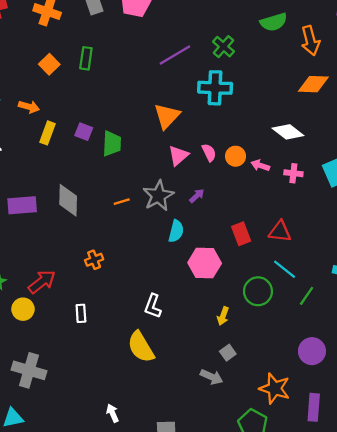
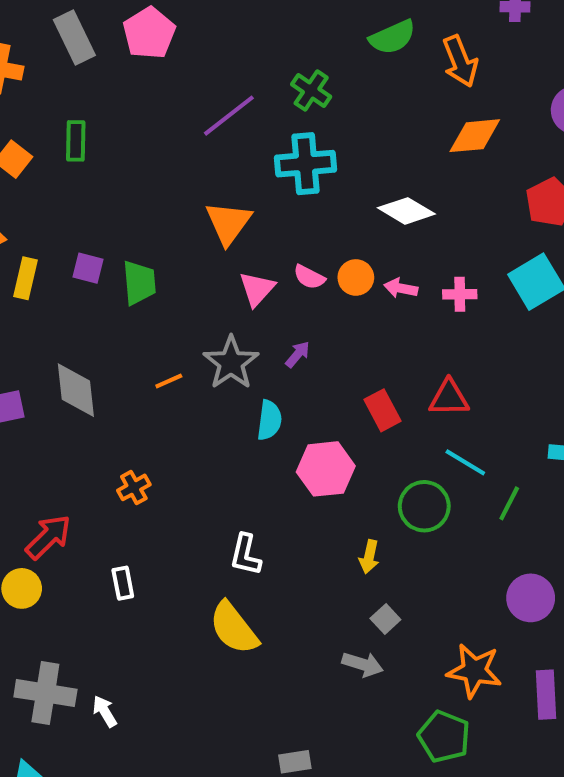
white diamond: (288, 132) -> (406, 211), moved
pink semicircle: (209, 153) -> (309, 277), turned 150
white arrow: (113, 413) -> (105, 711), moved

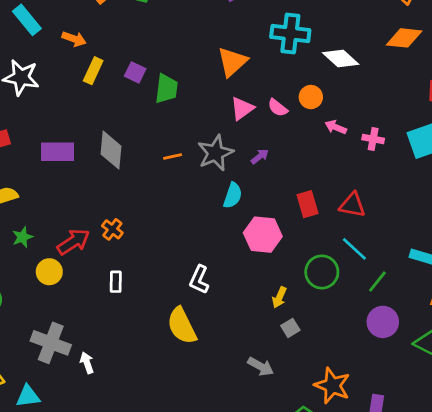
white diamond: (406, 211) -> (341, 58), moved
orange circle: (356, 277) -> (311, 97), moved
orange cross: (134, 487) -> (112, 229), moved, turned -35
purple circle: (531, 598) -> (383, 322), moved
gray square: (385, 619) -> (290, 328), moved

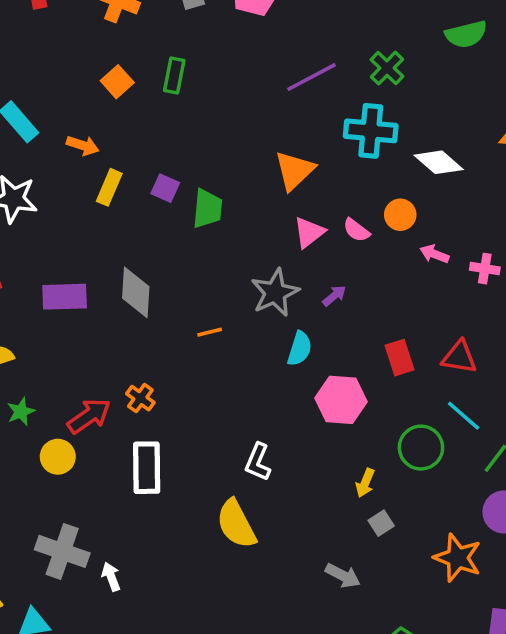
orange line: (173, 157) -> (210, 332), moved
white rectangle: (116, 282) -> (147, 468), size x1.8
orange star: (332, 386) -> (458, 558), moved

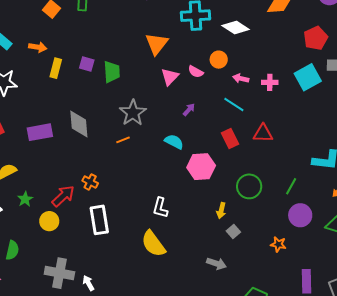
gray star: (275, 293) -> (133, 113), moved
cyan semicircle: (300, 349) -> (174, 142), turned -72
cyan line: (464, 416) -> (234, 104), moved
orange star: (458, 558) -> (278, 244), size x0.6

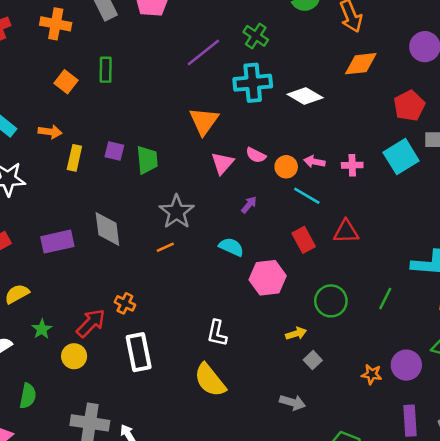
orange circle: (219, 60) -> (286, 167), moved
yellow arrow: (221, 211) -> (296, 334), turned -119
purple circle: (300, 215) -> (406, 365), moved

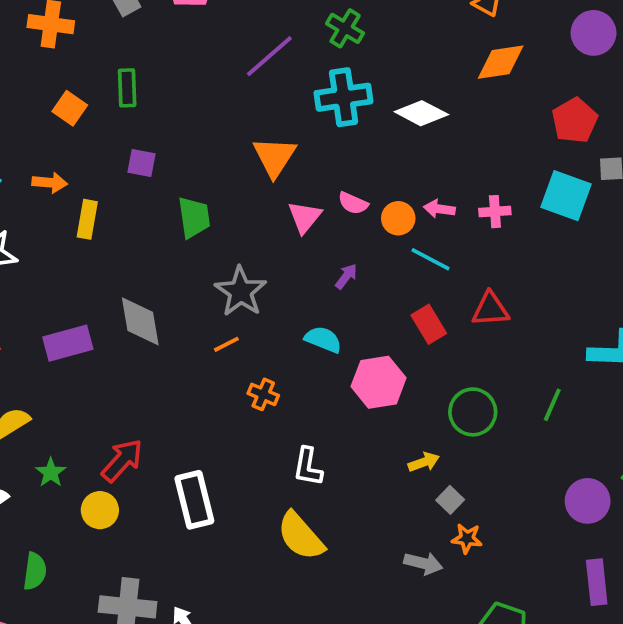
purple square: (114, 151) -> (141, 163), moved
cyan square: (401, 157) -> (566, 196), turned -36
orange cross: (125, 303) -> (263, 394), moved
orange star: (372, 374) -> (467, 538), moved

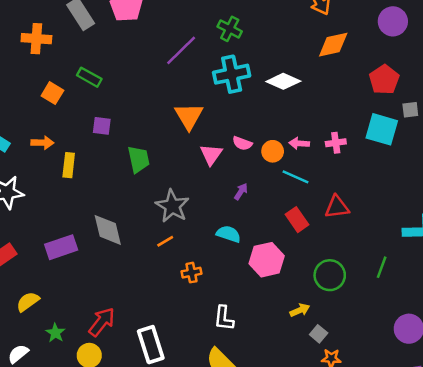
green rectangle: (127, 88) -> (89, 77), turned -55
orange cross: (263, 394) -> (191, 273), turned -30

